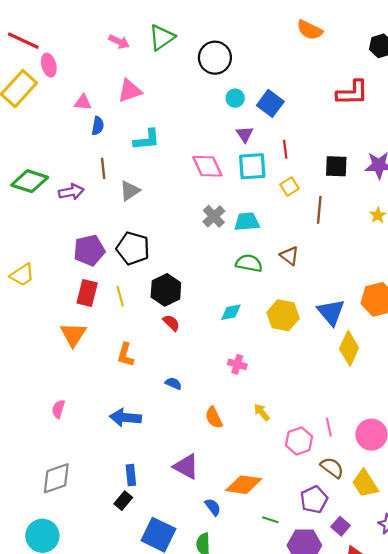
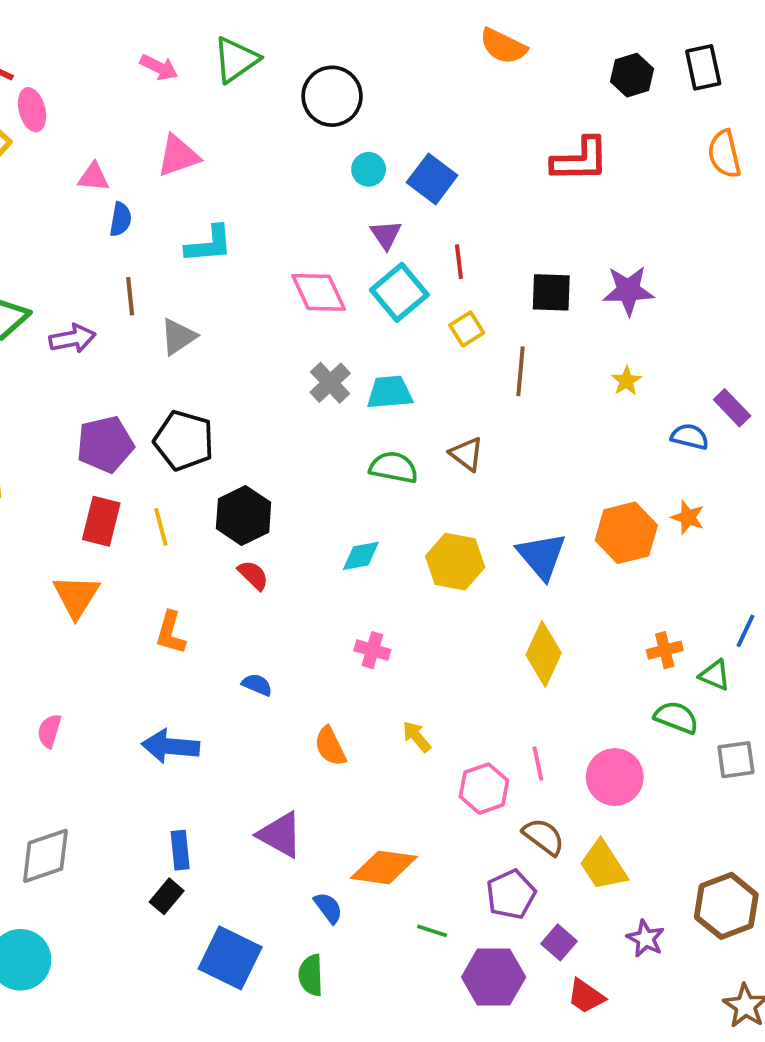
cyan square: (252, 166) -> (399, 292), turned -36
yellow diamond: (349, 348) -> (544, 654), moved

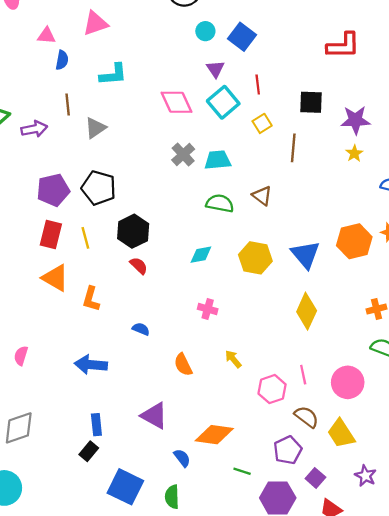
red L-shape: (580, 160) -> (343, 46), moved
purple star: (628, 290) -> (355, 120), moved
orange triangle: (76, 596) -> (55, 278), moved, turned -32

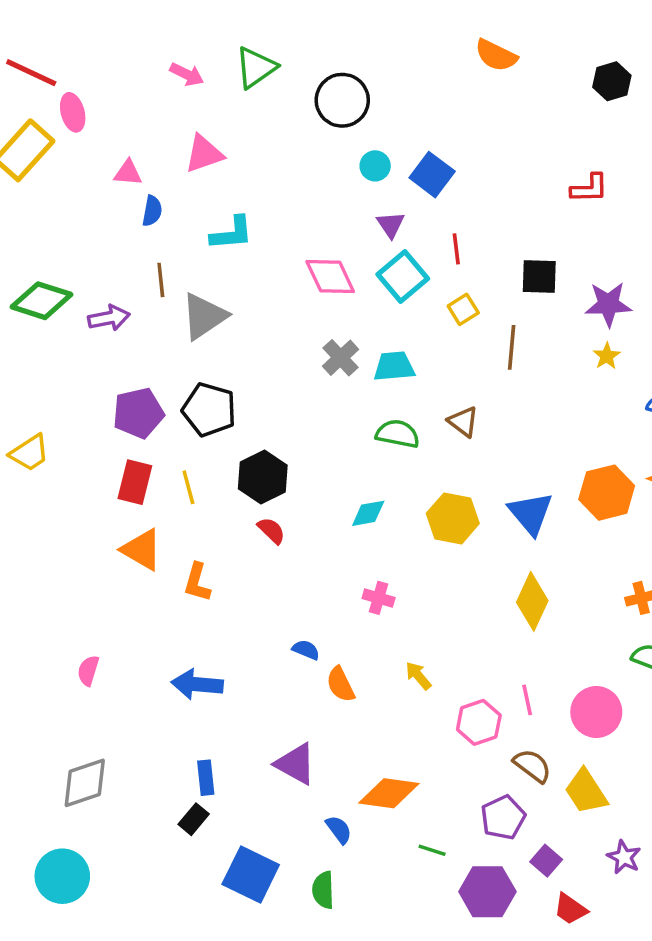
red L-shape: (343, 46) -> (589, 188), size x0.7
gray triangle: (95, 128) -> (204, 316), size x1.4
blue semicircle: (141, 329) -> (306, 650), moved

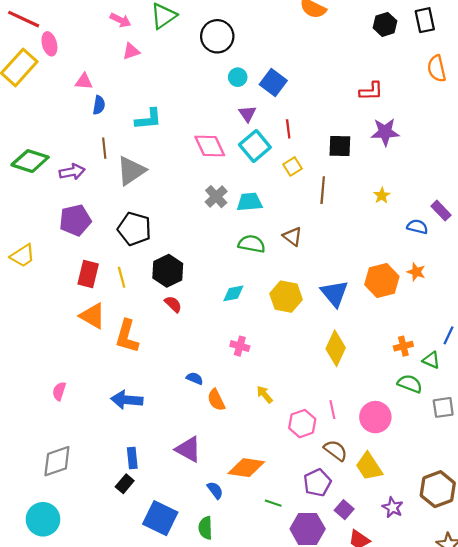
pink triangle: (204, 154) -> (131, 51), moved, size x0.7
purple star: (608, 304) -> (385, 132), moved
purple pentagon: (138, 413) -> (75, 220), moved
orange L-shape: (197, 582) -> (127, 336), size x1.4

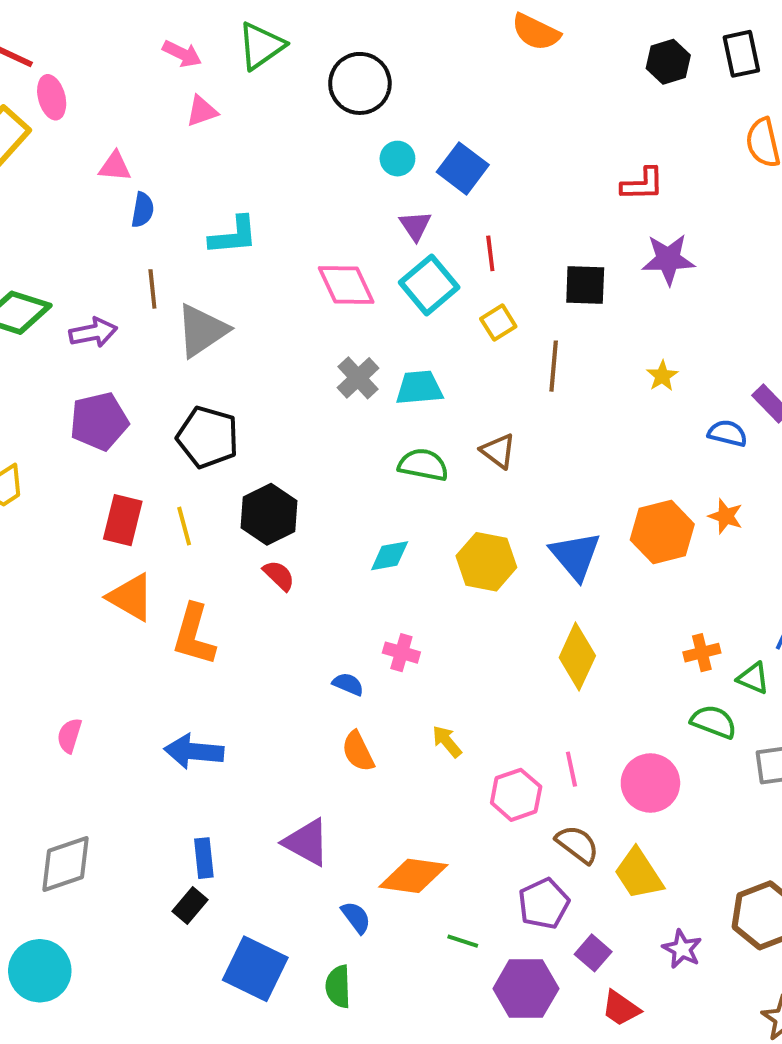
blue semicircle: (195, 378) -> (348, 684), moved

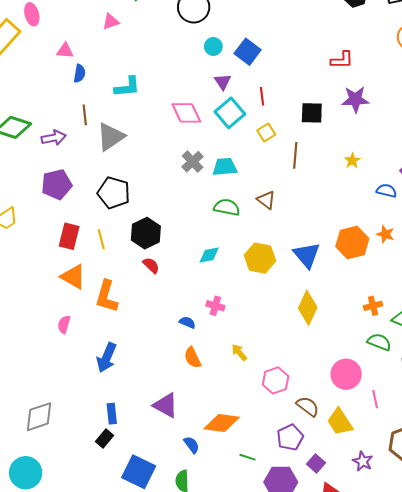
pink semicircle: (69, 736) -> (64, 324), moved
blue arrow: (194, 751) -> (106, 358), turned -72
pink line: (571, 769) -> (375, 399), moved

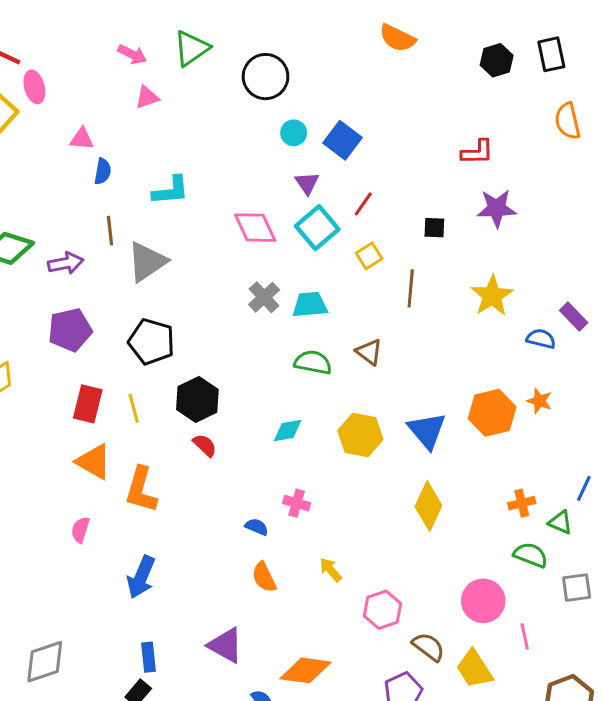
red line: (262, 96) -> (363, 204), turned 42
black square: (312, 113) -> (434, 228), size x0.7
yellow star: (352, 161) -> (492, 296), size x1.8

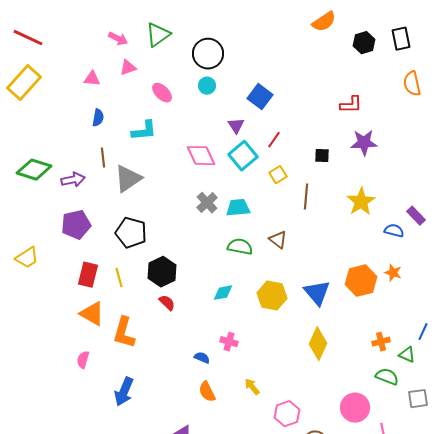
orange semicircle: (397, 38) -> (324, 22), moved, turned -60
pink ellipse: (34, 87) -> (162, 93), moved, turned -30
cyan circle: (294, 133) -> (207, 86), moved
pink triangle: (82, 139) -> (92, 79), moved

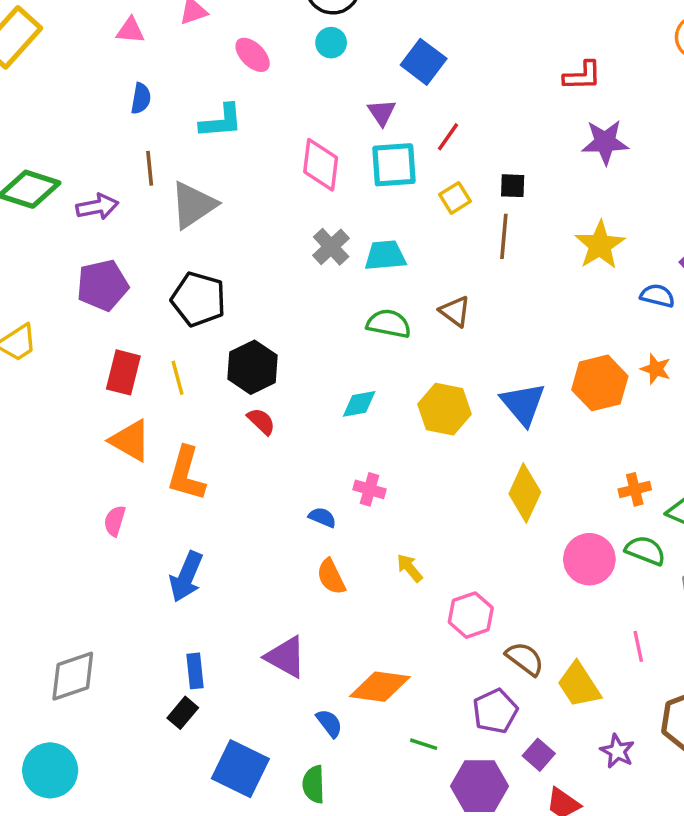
pink diamond: (201, 156) -> (321, 165), turned 32
cyan square: (243, 156) -> (394, 165), turned 36
black square: (322, 156) -> (513, 186), moved
pink circle: (355, 408) -> (589, 559), moved

